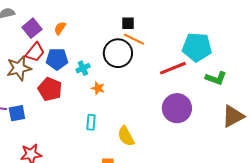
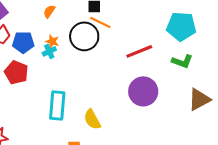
orange semicircle: (60, 28) -> (49, 11), moved
cyan pentagon: (197, 47) -> (181, 26), moved
orange star: (98, 88) -> (52, 41), moved
cyan rectangle: (91, 122) -> (57, 105), size x1.8

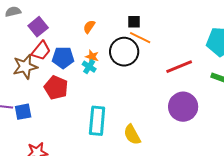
cyan cross: (49, 51) -> (89, 67), turned -32

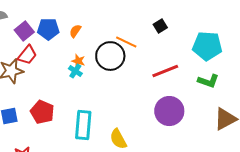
black square: (134, 22) -> (160, 26), moved, turned -32
blue pentagon: (63, 58) -> (48, 29), moved
red pentagon: (56, 88) -> (42, 112), moved

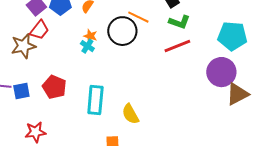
cyan pentagon: (207, 46) -> (232, 36), moved
green L-shape: (208, 81) -> (179, 22), moved
purple circle: (169, 111) -> (221, 72), moved

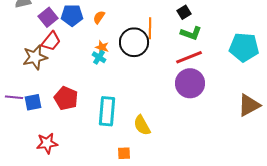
orange line: (138, 17) -> (150, 28), turned 65
purple circle: (221, 72) -> (190, 83), moved

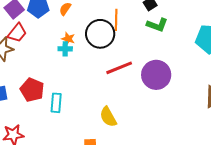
cyan cross: (99, 57) -> (65, 49), turned -32
red line: (189, 57) -> (119, 68), moved
cyan rectangle: (107, 111) -> (56, 103), moved, size x0.7

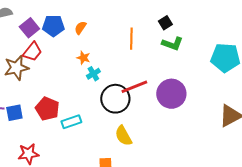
black circle: (100, 34) -> (115, 99), moved
cyan cross: (65, 49) -> (93, 74), moved, turned -32
cyan rectangle: (56, 103) -> (71, 122), turned 66

